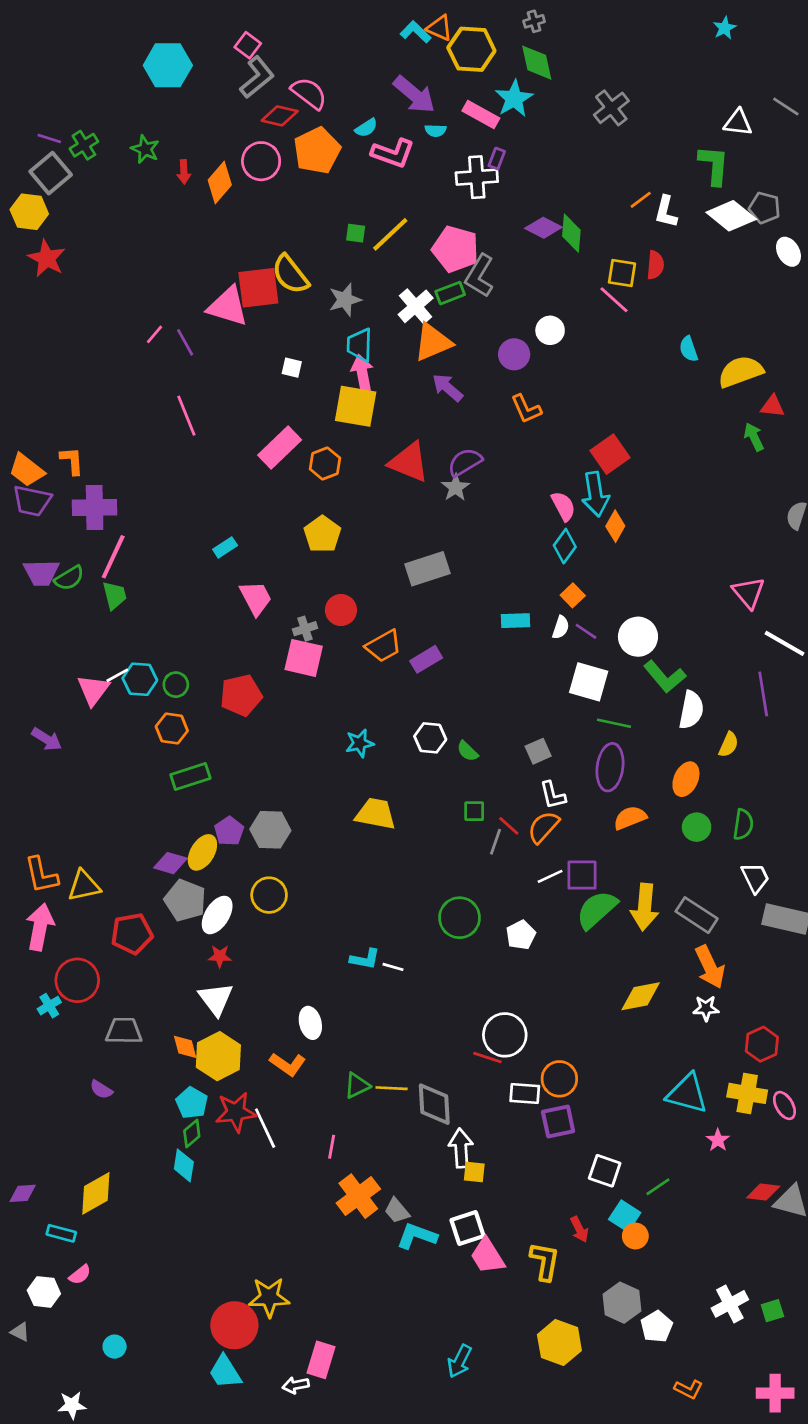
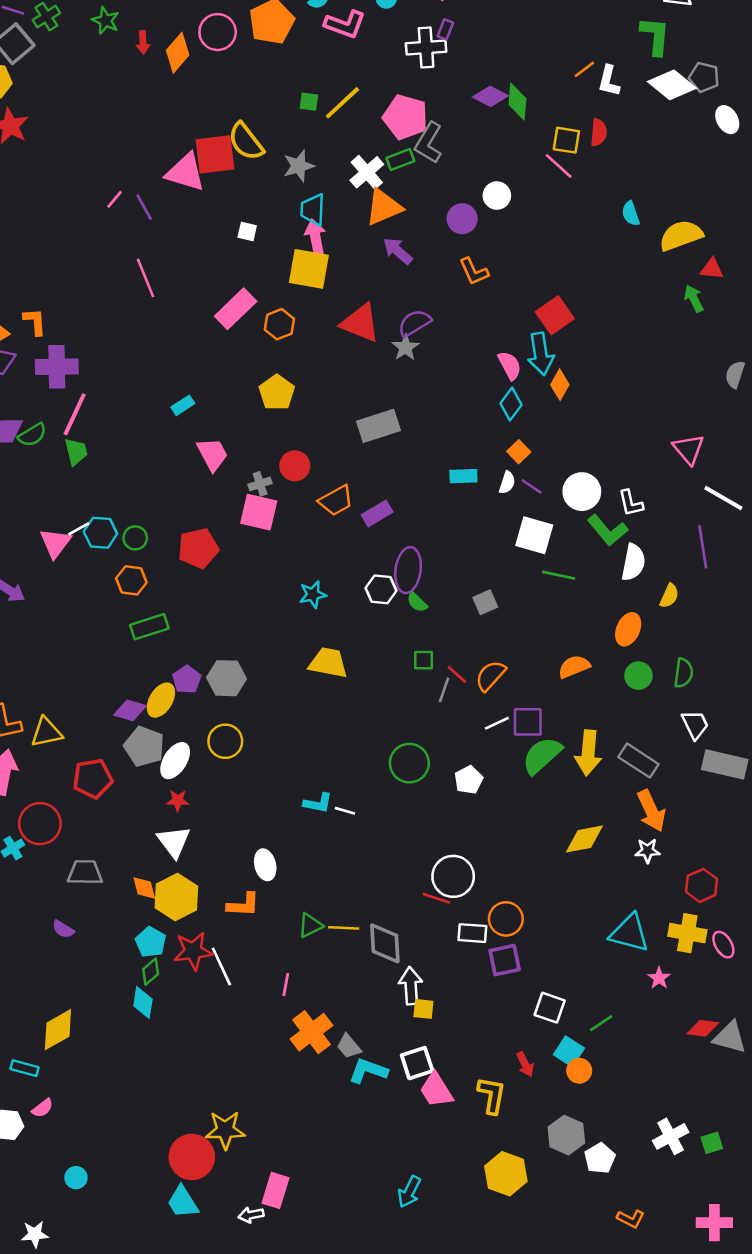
purple ellipse: (610, 767) -> (408, 570), moved
white L-shape: (553, 795) -> (631, 503), moved
orange L-shape: (288, 1064) -> (243, 905), turned -32

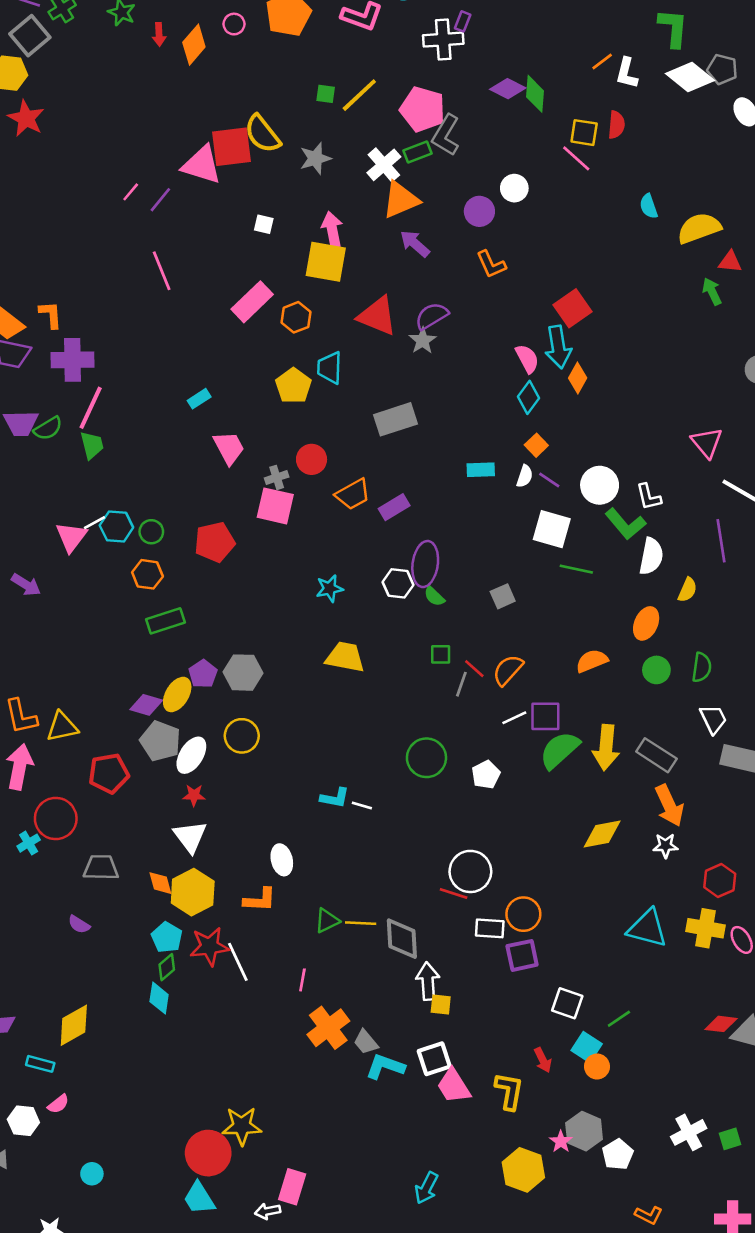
pink circle: (218, 32) -> (234, 24), size x0.6
purple line: (144, 207) -> (160, 200), turned 68
cyan trapezoid: (313, 210) -> (330, 368), moved
pink star: (659, 978) -> (561, 1141), moved

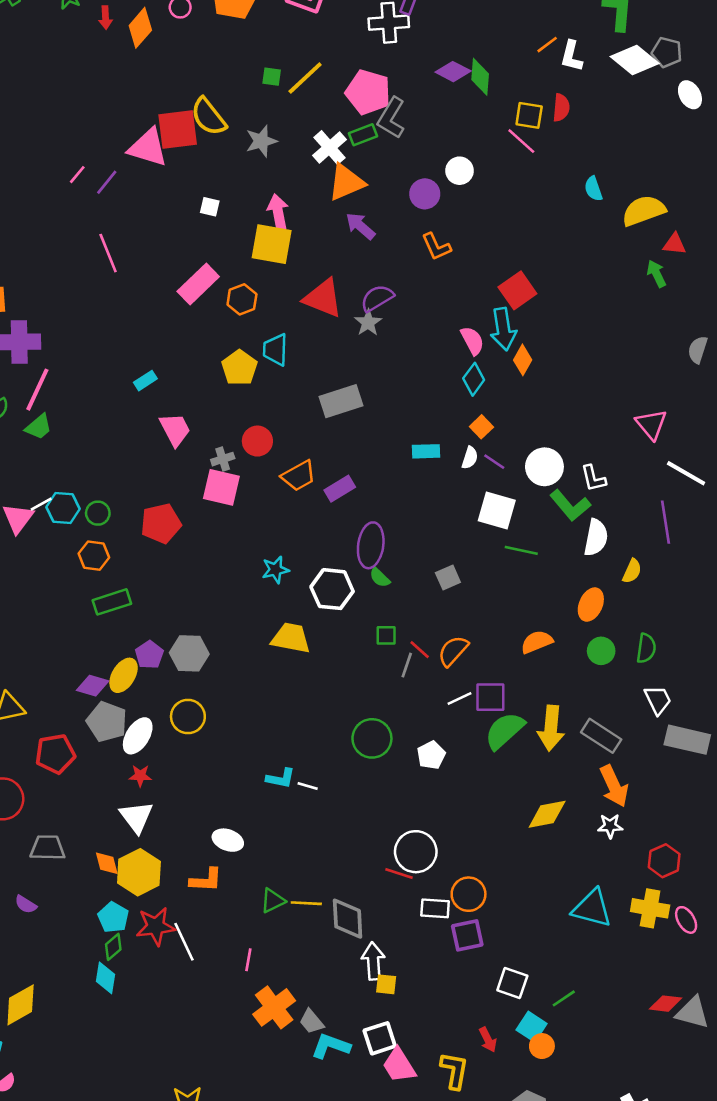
green trapezoid: (92, 445) -> (39, 427), turned 64
white hexagon: (398, 583) -> (332, 589), moved, size x1.4
white ellipse: (282, 860) -> (228, 840), turned -56

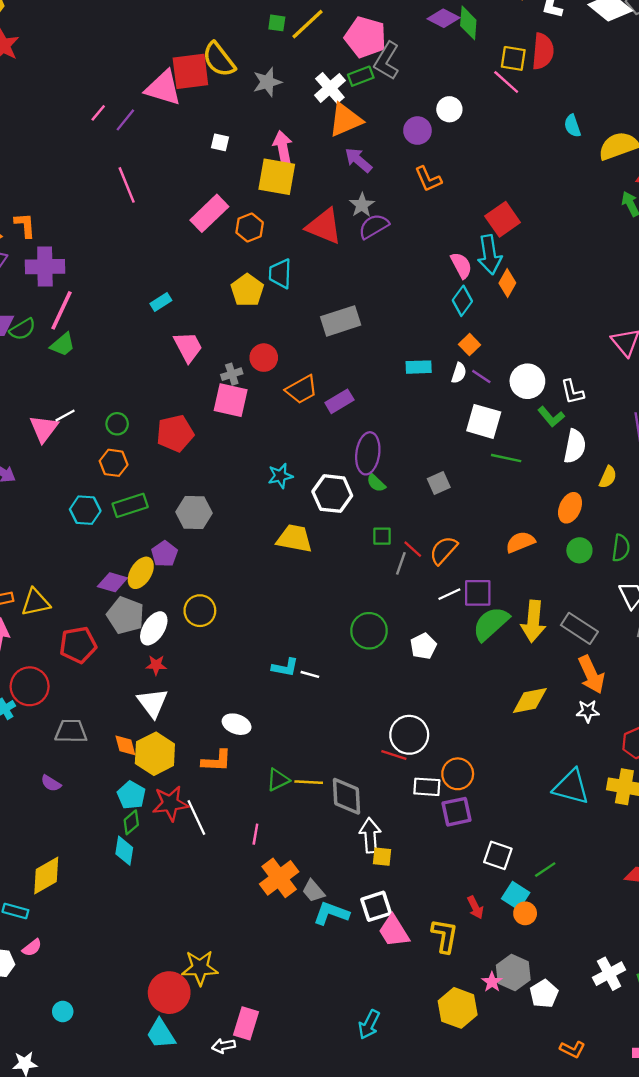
red semicircle: (561, 108) -> (543, 51), size x1.4
gray star: (368, 323) -> (362, 205), moved
green L-shape: (570, 505) -> (551, 417), size x0.7
cyan hexagon: (63, 508) -> (85, 510), moved
gray hexagon: (189, 653) -> (194, 512), moved

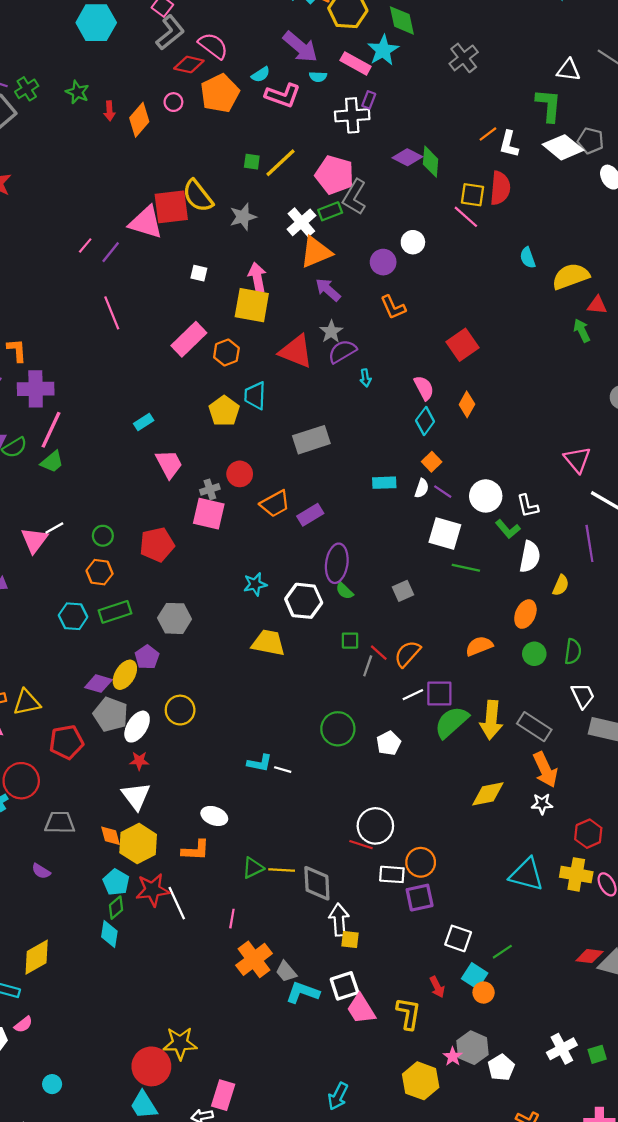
cyan arrow: (490, 255) -> (365, 378), moved, size x0.5

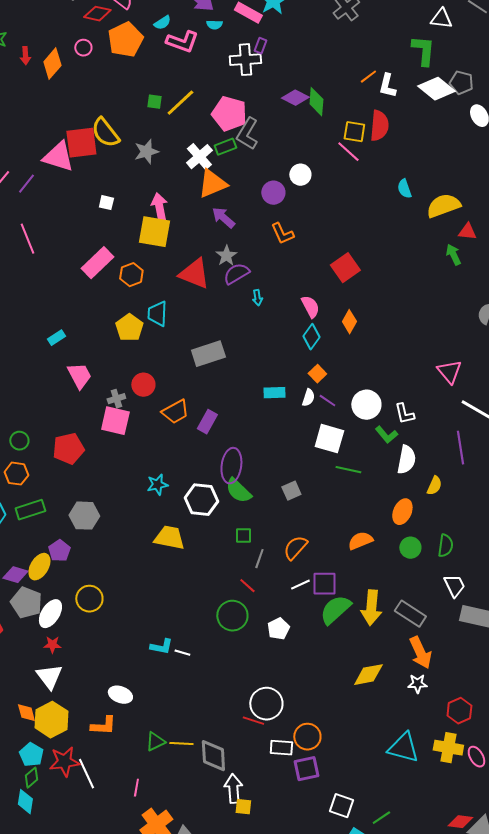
purple rectangle: (310, 515) -> (207, 422), turned -30
green semicircle: (344, 591) -> (238, 491), size x1.6
red line: (379, 653) -> (247, 586), moved

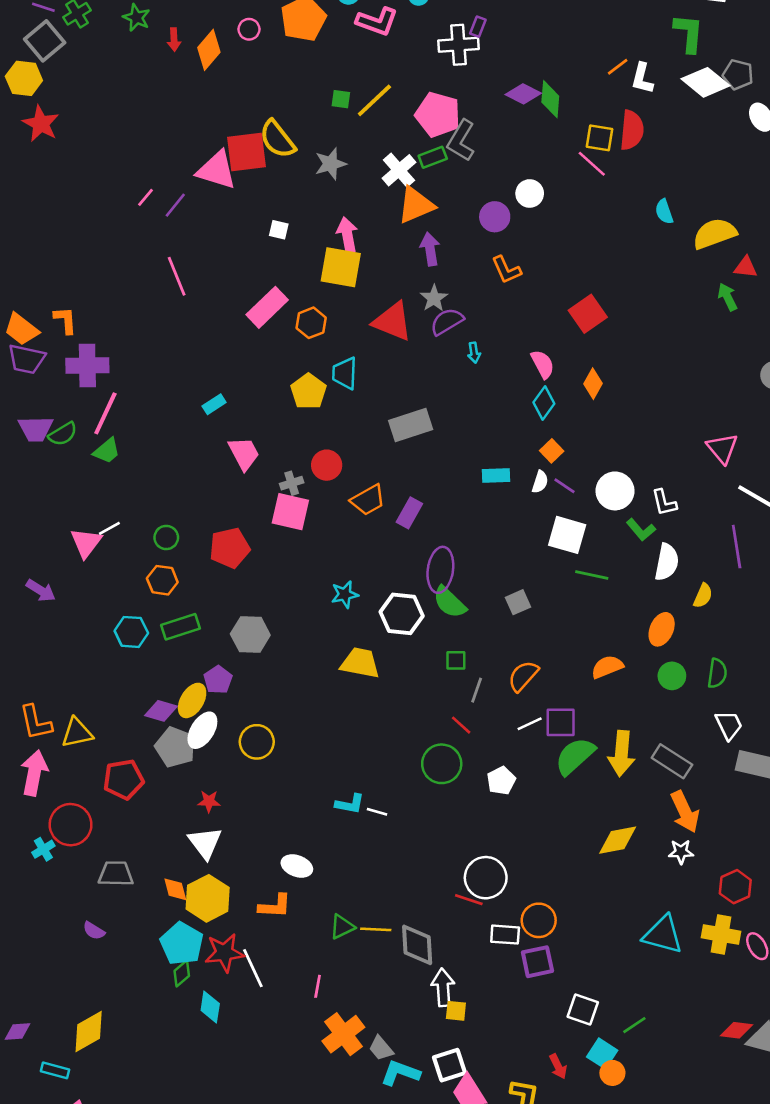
purple arrow: (223, 218) -> (430, 249), turned 40
white ellipse: (50, 614) -> (202, 730), moved
cyan pentagon: (31, 755) -> (182, 944), size x1.4
cyan diamond: (25, 802) -> (210, 1007), moved

